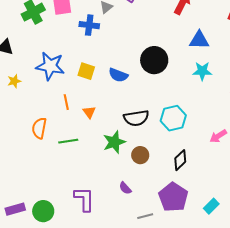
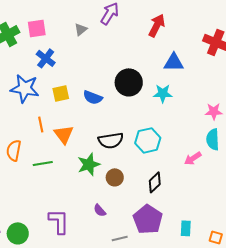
blue cross: (89, 25) -> (46, 58), moved, turned 30
yellow square: (86, 71) -> (61, 93), turned -30
cyan star: (202, 71) -> (163, 93), moved
orange triangle: (89, 112) -> (64, 134), size x1.5
cyan rectangle: (211, 206) -> (186, 228), turned -42

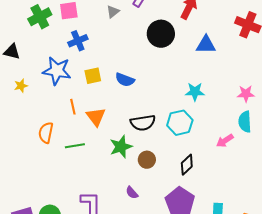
blue cross: (46, 58) -> (78, 41), turned 30
black circle: (129, 82) -> (161, 34), moved
cyan star: (163, 93) -> (195, 92), moved

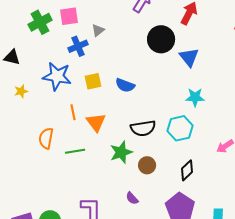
gray triangle: (113, 12) -> (98, 30), moved
blue triangle: (206, 45) -> (189, 57), moved, turned 50

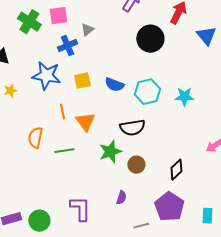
green cross: (40, 22) -> (29, 22), turned -30
blue triangle: (189, 57) -> (206, 36), moved
cyan hexagon: (180, 128) -> (147, 92), moved
purple semicircle: (132, 198) -> (121, 198), turned -120

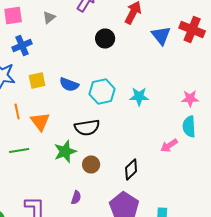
gray triangle: (87, 30) -> (49, 18), moved
black circle: (150, 39) -> (105, 38), size x0.7

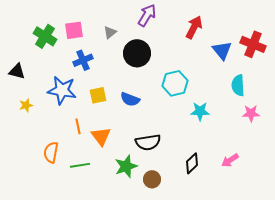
black circle: (105, 38) -> (137, 53), moved, size x1.4
cyan hexagon: (102, 92) -> (175, 83), moved
cyan semicircle: (189, 126) -> (238, 85), moved
black diamond: (131, 170) -> (192, 163), moved

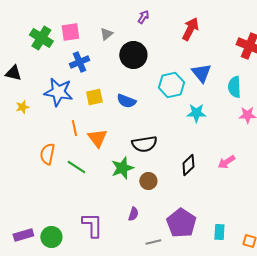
purple arrow: (147, 15) -> (143, 17), size x0.6
blue triangle: (222, 50) -> (201, 73), moved
green line: (80, 165) -> (76, 167), turned 42

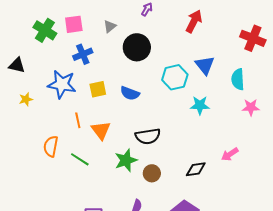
black diamond: (188, 165) -> (196, 169), moved, turned 35

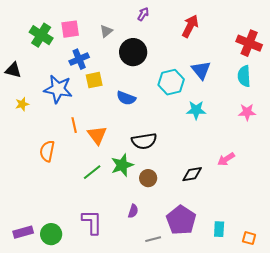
cyan semicircle: (238, 79) -> (244, 76), moved
yellow square: (98, 89) -> (94, 80), moved
green line: (80, 159) -> (92, 172), moved, turned -72

